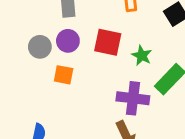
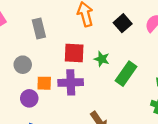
purple circle: (68, 41) -> (29, 98), moved
purple cross: (133, 98) -> (71, 82), moved

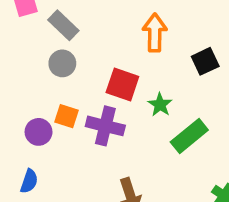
gray rectangle: (39, 29) -> (63, 25), moved, turned -48
gray circle: (23, 65) -> (62, 63), moved

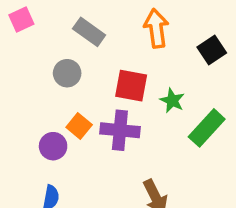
gray rectangle: (63, 25) -> (89, 32), moved
orange square: (66, 116) -> (79, 126), turned 30

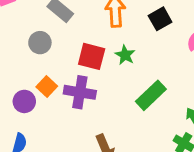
black square: (212, 50) -> (160, 19), moved
green star: (172, 101) -> (125, 55), moved

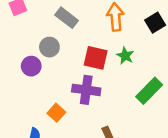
orange square: (47, 86) -> (56, 113), moved
purple circle: (24, 101) -> (31, 66), moved

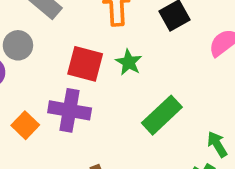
orange square: (56, 113) -> (25, 125), moved

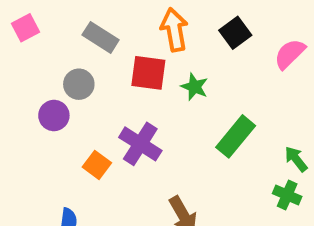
red square: (85, 64) -> (148, 73), moved
purple cross: (70, 110) -> (140, 144), turned 30

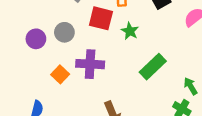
gray circle: (79, 84) -> (64, 32), moved
purple cross: (140, 144) -> (90, 64), turned -36

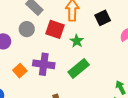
gray circle: (64, 32) -> (27, 29), moved
green rectangle: (153, 67) -> (79, 68), moved

